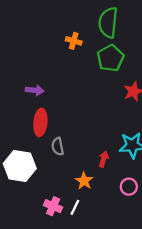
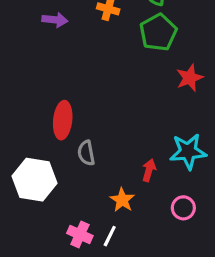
purple arrow: (35, 90) -> (55, 20), moved

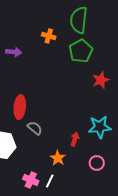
purple arrow: (55, 20) -> (14, 52), moved
gray semicircle: (86, 153) -> (35, 128), turned 140

